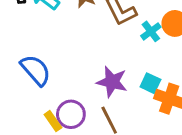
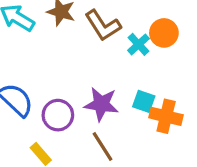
purple circle: (71, 114) -> (58, 115), moved

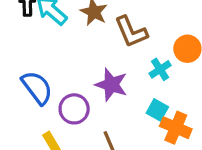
cyan cross: (138, 44) -> (160, 69), moved
purple star: (101, 104) -> (111, 85), moved

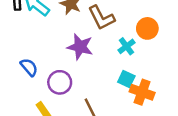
purple star: (111, 85) -> (80, 47), moved
blue semicircle: (37, 88) -> (29, 67), size x0.7

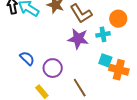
cyan cross: (126, 46) -> (103, 34), turned 32
purple star: (80, 47) -> (78, 39), moved

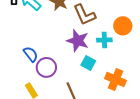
blue semicircle: (27, 58) -> (31, 54), moved
cyan square: (105, 60) -> (88, 63), moved

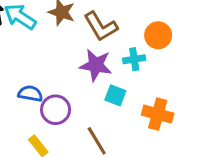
blue semicircle: (31, 54) -> (30, 94), turned -35

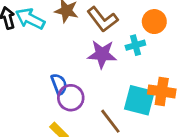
blue semicircle: (30, 94) -> (59, 84), moved, turned 65
cyan square: (115, 95) -> (139, 100), moved, size x1.6

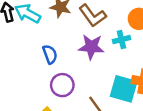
blue semicircle: (59, 84) -> (50, 54), moved

